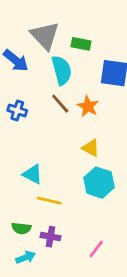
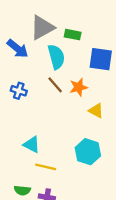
gray triangle: (45, 36) -> (42, 28), turned 44
orange star: (88, 106) -> (79, 87), turned 30
yellow triangle: (91, 148) -> (96, 111), moved

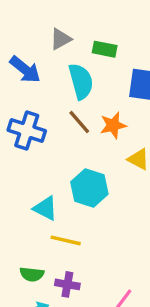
gray triangle: (42, 28) -> (61, 39), size x0.6
blue cross: (19, 91) -> (27, 130), size x1.5
cyan hexagon: (88, 152) -> (89, 188), moved

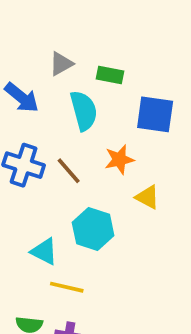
brown line: (79, 122) -> (69, 171), moved

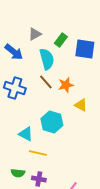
green rectangle: (110, 75) -> (61, 40), turned -64
blue square: (155, 114) -> (85, 49), moved
brown line: (69, 171) -> (46, 82), moved

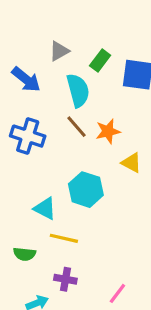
green semicircle: (18, 173) -> (25, 254), moved

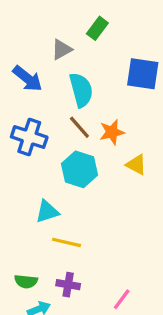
green rectangle: (100, 60) -> (97, 28), moved
cyan hexagon: (86, 190) -> (79, 169), moved
cyan triangle: (45, 208) -> (47, 212), turned -45
green semicircle: (25, 254) -> (26, 281), moved

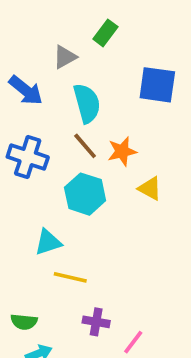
purple cross: (68, 285) -> (96, 322), moved

